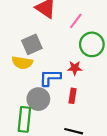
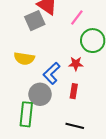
gray square: (32, 44) -> (35, 21), moved
blue L-shape: (50, 78) -> (52, 73), turned -45

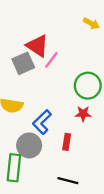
pink line: (77, 17) -> (51, 60), moved
red star: (76, 64) -> (83, 114), moved

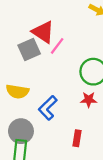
red rectangle: (67, 142) -> (77, 138), moved
gray circle: (29, 145) -> (21, 131), moved

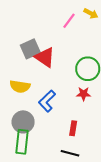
red triangle: (43, 32) -> (45, 57), moved
pink line: (57, 46) -> (69, 21), moved

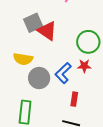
blue L-shape: (47, 101) -> (63, 73), moved
gray circle: (23, 122) -> (39, 78), moved

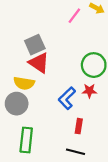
red triangle: (47, 31) -> (39, 63), moved
gray circle: (39, 78) -> (17, 104), moved

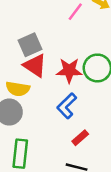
red star: (89, 91) -> (69, 70), moved, size x1.5
red rectangle: (79, 126) -> (80, 138), turned 40

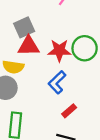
red triangle: (35, 66) -> (29, 46), turned -35

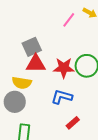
blue L-shape: (57, 82) -> (62, 97), turned 60

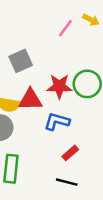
red triangle: (36, 64) -> (30, 100), moved

